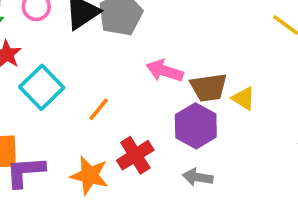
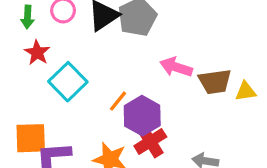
yellow triangle: (244, 98) -> (246, 91), turned -40
purple hexagon: (196, 126) -> (142, 116), moved

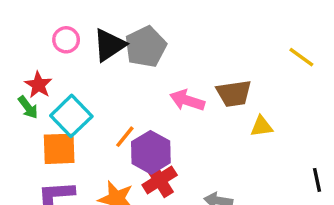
green arrow: (27, 17) -> (28, 107), moved, turned -40
brown trapezoid: (215, 82) -> (234, 93), moved
orange square: (31, 138) -> (59, 149), moved

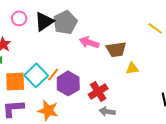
pink arrow: (187, 100) -> (89, 42), moved
cyan square: (71, 116) -> (36, 75), moved
red cross: (160, 180) -> (98, 91), moved

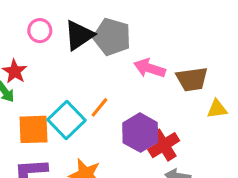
gray pentagon: (65, 22) -> (112, 37), turned -30
orange line: (53, 74) -> (99, 107), moved
purple hexagon: (68, 83) -> (140, 133), moved

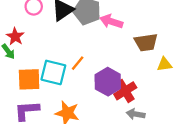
pink arrow: (150, 68) -> (111, 21), moved
cyan square: (66, 120) -> (53, 72), turned -32

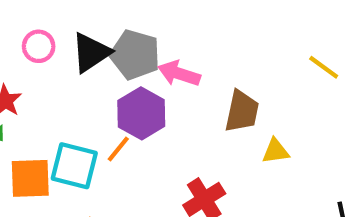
brown trapezoid: (146, 42) -> (242, 111), turned -70
purple hexagon: (108, 82) -> (141, 113), moved

